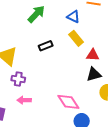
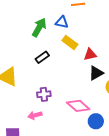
green arrow: (36, 14) -> (39, 27), moved
purple cross: (18, 79) -> (44, 94), moved

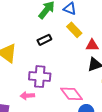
purple cross: (44, 94) -> (40, 77), size x1.5

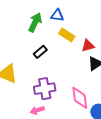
pink diamond: (72, 94) -> (80, 98), turned 45

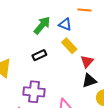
red triangle: (88, 46) -> (87, 61), turned -48

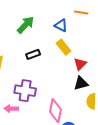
green arrow: (42, 25) -> (26, 25), moved

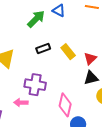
blue triangle: (61, 25) -> (59, 11), moved
yellow rectangle: (64, 47) -> (68, 52), moved

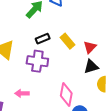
purple cross: (35, 85) -> (37, 61), moved

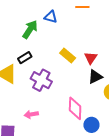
black rectangle: (43, 39) -> (25, 58), moved
purple cross: (37, 61) -> (41, 80), turned 30

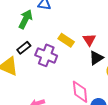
purple cross: (41, 80) -> (46, 55), moved

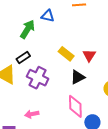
purple cross: (46, 55) -> (38, 78), moved
black triangle: (96, 58) -> (78, 77), moved

